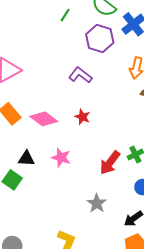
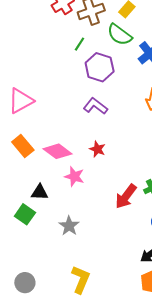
purple hexagon: (100, 38) -> (100, 67), moved
pink star: (61, 158) -> (74, 176), moved
gray star: (97, 203) -> (69, 226), moved

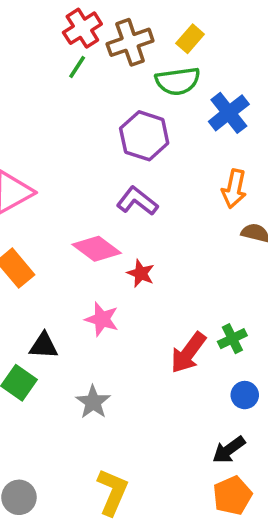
green semicircle: (120, 35) -> (178, 81), turned -45
green line: (80, 44) -> (77, 67), moved
pink diamond: (58, 151) -> (97, 249), moved

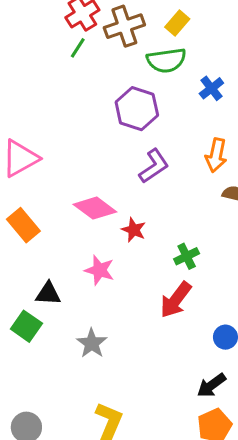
blue cross: (229, 113) -> (211, 88), size x0.7
purple L-shape: (137, 201) -> (154, 166), moved, turned 108
green cross: (232, 339) -> (187, 256), moved

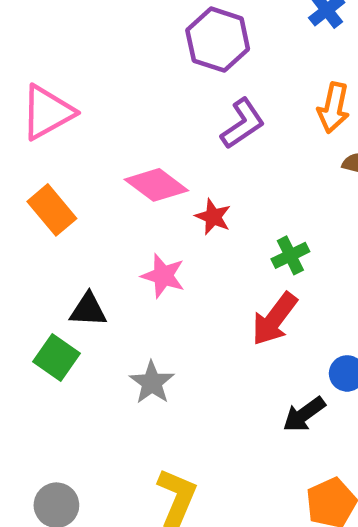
black arrow: (211, 385) -> (304, 414), moved

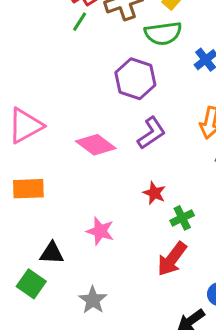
pink diamond: (156, 185) -> (96, 145), moved
orange rectangle: (52, 210) -> (28, 189), turned -52
red star: (213, 217) -> (154, 193), moved

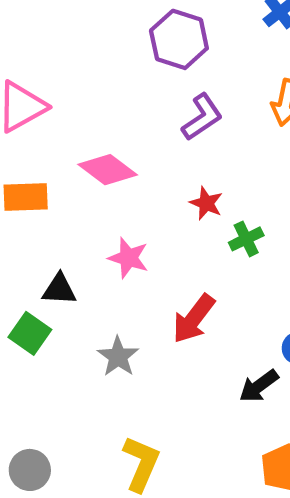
pink diamond: (96, 145) -> (108, 170), moved
red arrow: (172, 259) -> (194, 319), moved

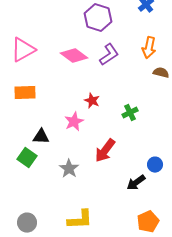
pink diamond: (108, 170) -> (74, 56), moved
red star: (206, 203) -> (92, 101), moved
pink star: (129, 258) -> (74, 122), turned 30
yellow L-shape: (141, 464) -> (80, 220), turned 64

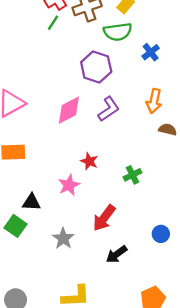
pink diamond: (74, 56) -> (69, 110), turned -64
black arrow: (136, 183) -> (117, 254), moved

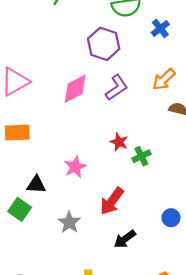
orange arrow: (154, 101) -> (164, 79), turned 35
red star: (89, 161) -> (119, 142), moved

